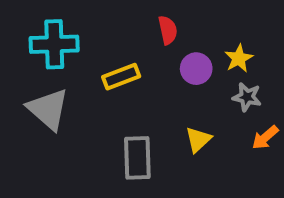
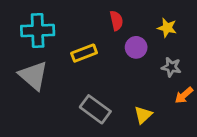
yellow star: (239, 58) -> (167, 28), moved, turned -30
yellow triangle: (198, 140) -> (143, 115), moved
gray rectangle: (137, 158) -> (95, 109), turned -52

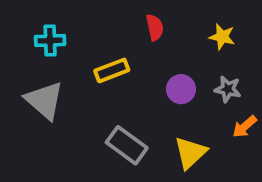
cyan cross: (38, 31) -> (50, 41), size x0.7
purple circle: (136, 47) -> (181, 89), moved
yellow triangle: (143, 115) -> (190, 153), size x1.4

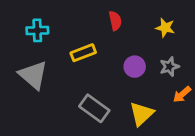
gray star: (228, 89) -> (169, 67), turned -30

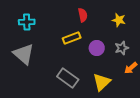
yellow rectangle: (83, 53) -> (72, 38), moved

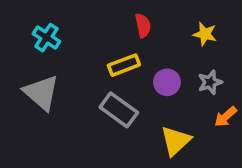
cyan cross: (27, 22) -> (46, 38), turned 35
gray rectangle: (68, 78) -> (119, 110), moved

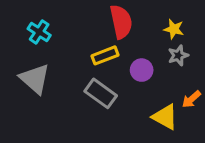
red semicircle: (143, 25) -> (121, 22), size x1.6
gray star: (210, 82) -> (178, 55), moved
yellow triangle: (176, 141) -> (165, 117), moved, turned -48

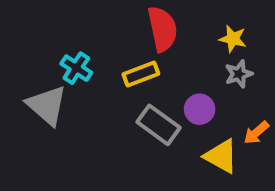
cyan cross: (39, 32) -> (76, 68), moved
purple circle: (142, 70) -> (200, 109), moved
gray rectangle: (101, 93) -> (158, 125), moved

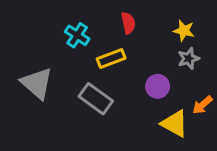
red semicircle: (162, 29) -> (128, 23), size x0.6
cyan cross: (76, 68) -> (77, 35), moved
gray rectangle: (158, 125) -> (96, 99), moved

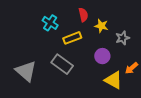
yellow star: (184, 31) -> (101, 26), moved
gray triangle: (37, 83) -> (26, 71), moved

